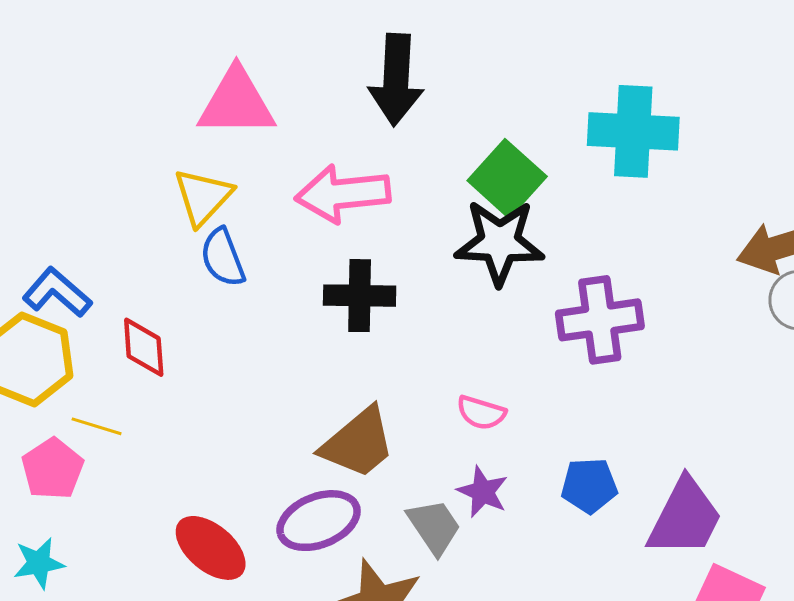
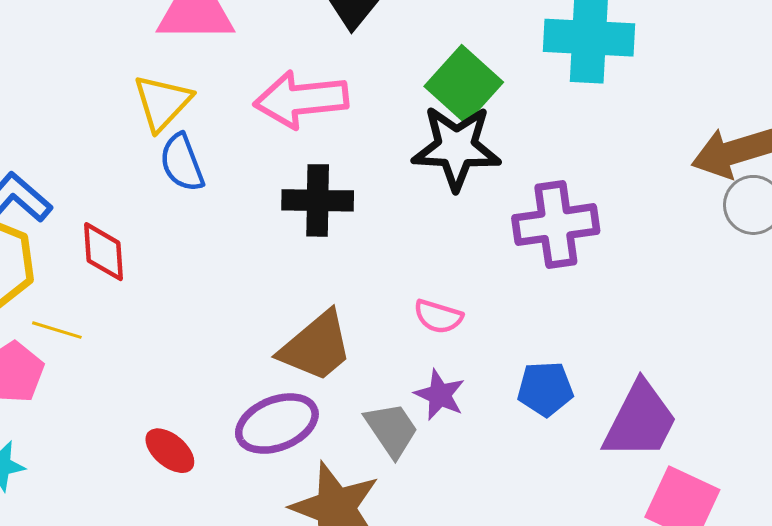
red ellipse: (211, 548) -> (170, 451), size x0.7

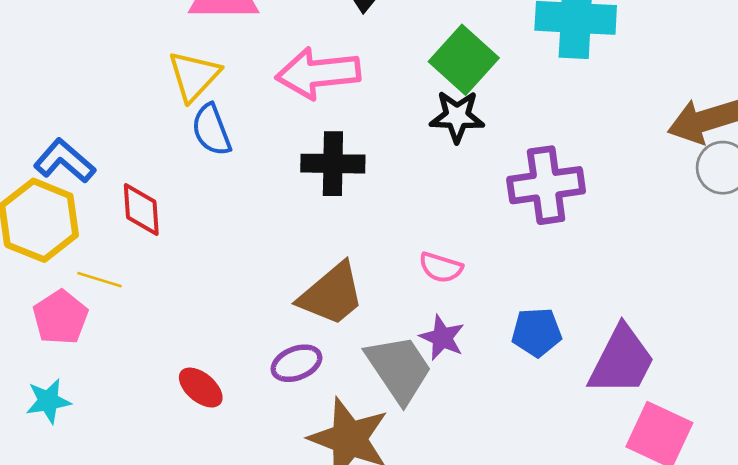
black star: (456, 148) -> (457, 116), size x0.7
purple ellipse: (277, 424) -> (296, 363), size x0.7
gray trapezoid: (391, 430) -> (399, 369), size x1.4

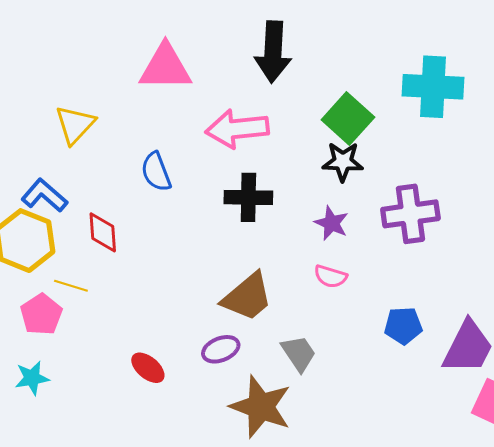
yellow triangle: (194, 76) -> (75, 125), moved
purple star: (442, 338) -> (331, 223), moved
gray trapezoid: (399, 369) -> (299, 353), size x0.7

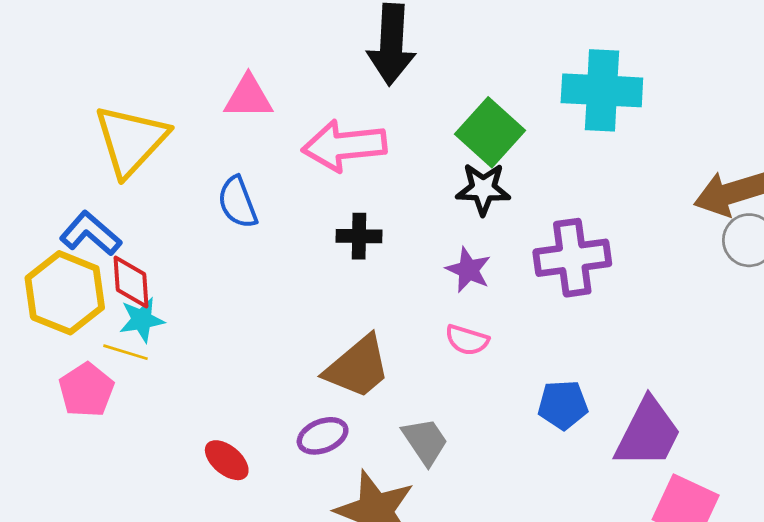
pink triangle: (165, 67) -> (248, 97), moved, size x0.7
yellow triangle: (75, 125) -> (131, 140), size x1.4
black cross: (248, 197) -> (359, 236), size x0.7
red diamond: (103, 232) -> (131, 282), moved
cyan star: (32, 378) -> (142, 320), moved

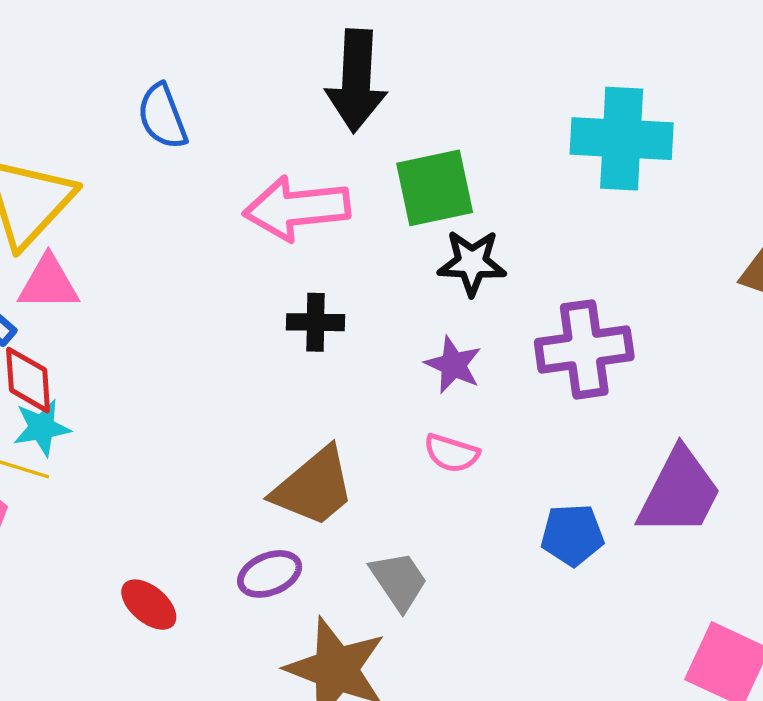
pink triangle: (248, 97) -> (48, 283), moved
green square: (490, 132) -> (435, 188), moved, turned 36
blue semicircle: (238, 202) -> (162, 116), moved
purple trapezoid: (648, 433) -> (679, 492), moved

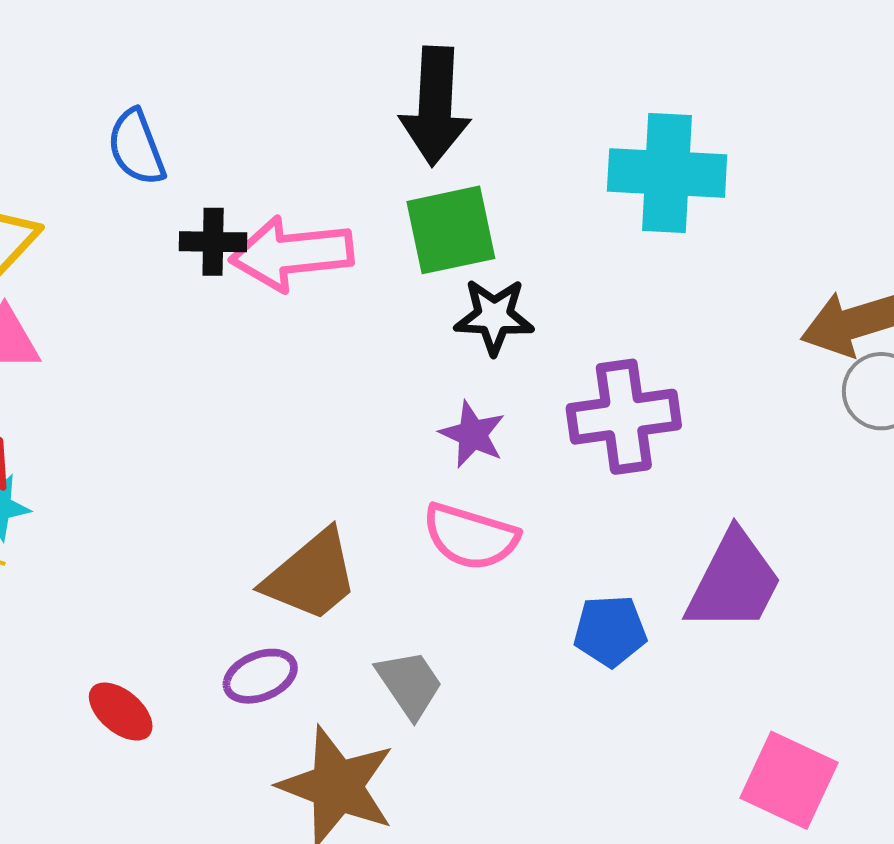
black arrow: (356, 81) -> (435, 106), moved
black cross: (315, 322) -> (213, 242), moved
pink semicircle: (452, 453) -> (471, 537), size x1.5

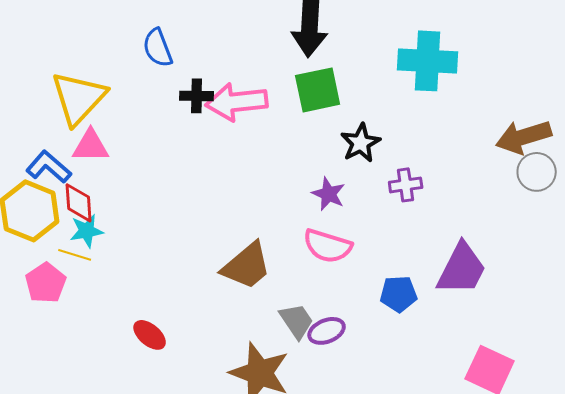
black star: (494, 316) -> (361, 143), moved, turned -30
purple cross: (624, 417) -> (406, 185), size x0.6
purple ellipse: (260, 676) -> (327, 331), moved

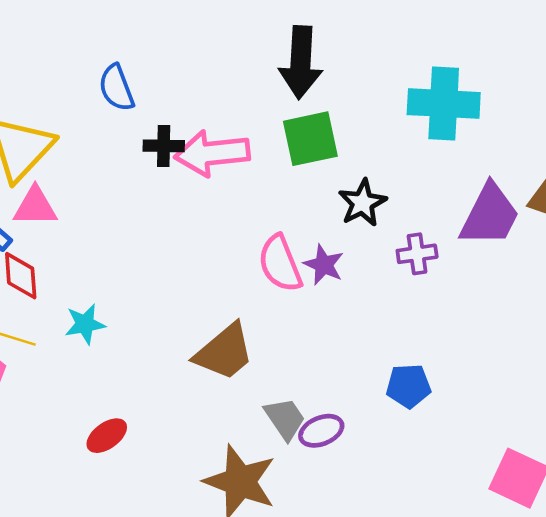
cyan star: (87, 231) -> (85, 324), moved
pink semicircle: (328, 246) -> (280, 264), moved, turned 51
purple trapezoid: (462, 269) -> (490, 215), moved
red ellipse: (150, 335) -> (107, 436), turned -76

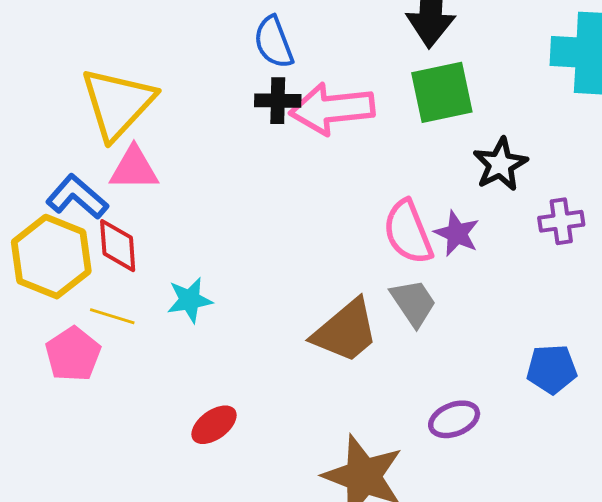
blue semicircle: (116, 88) -> (274, 42), moved
gray trapezoid: (285, 419) -> (413, 303), moved

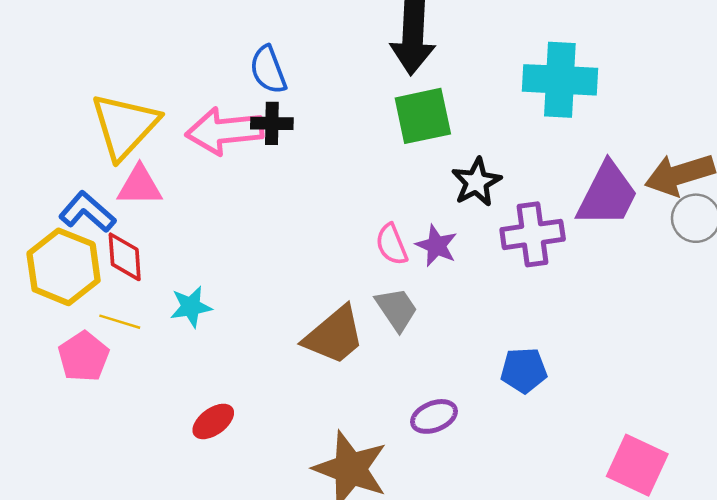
pink arrow: (332, 109) -> (224, 131), moved
purple cross: (561, 221) -> (533, 234), size x1.5
pink semicircle: (408, 232) -> (392, 244), size x0.7

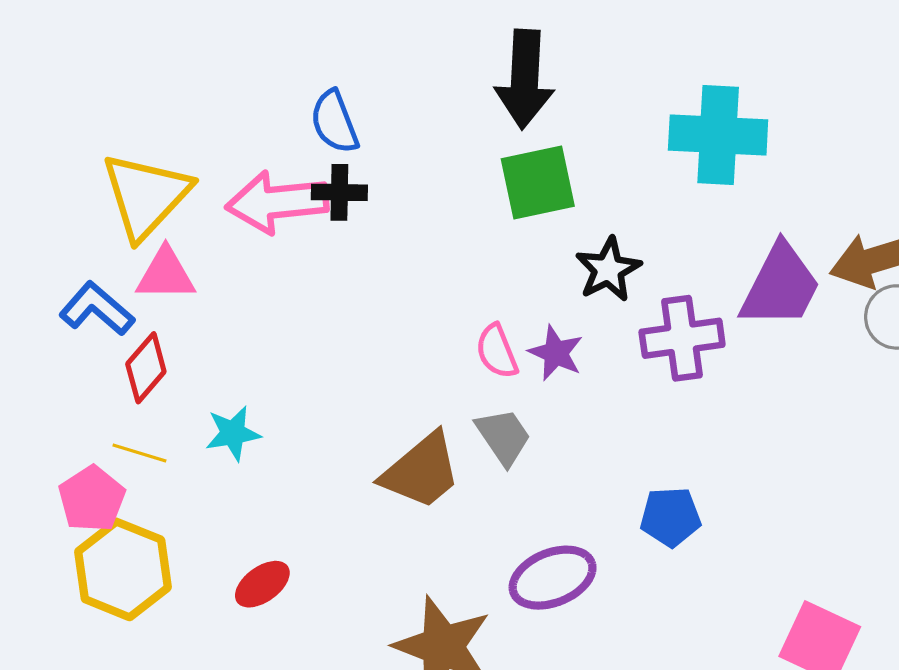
red diamond: (125, 257) -> (146, 368), turned 45
yellow hexagon: (64, 267) -> (123, 569), moved
purple ellipse: (434, 416) -> (553, 578), size x1.4

